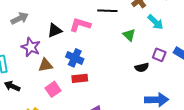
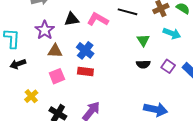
cyan arrow: (155, 22) -> (172, 33), turned -36
black semicircle: (142, 67) -> (143, 64), moved
black arrow: (12, 86) -> (18, 64), turned -56

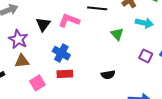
black triangle: (72, 19) -> (43, 24), turned -35
brown triangle: (55, 51) -> (22, 61), moved
black semicircle: (143, 64) -> (108, 75), moved

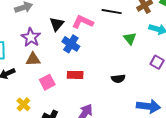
blue cross: (61, 53) -> (71, 44), moved

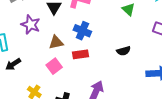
blue cross: (71, 44) -> (82, 31), moved
brown triangle: (33, 59) -> (56, 42), moved

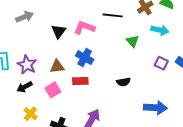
purple star: (31, 25) -> (27, 65), moved
black arrow: (13, 64) -> (25, 87), moved

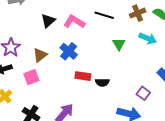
purple square: (161, 63) -> (143, 93), moved
brown triangle: (57, 67) -> (40, 55), turned -42
red rectangle: (80, 81) -> (83, 76), moved

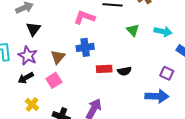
black triangle: (48, 21) -> (33, 29), moved
cyan arrow: (148, 38) -> (163, 31), moved
blue cross: (69, 51) -> (85, 47), turned -36

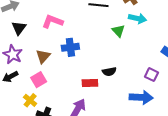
pink L-shape: (85, 17) -> (52, 21), moved
cyan arrow: (163, 31) -> (137, 18), moved
red rectangle: (104, 69) -> (90, 83), moved
yellow cross: (32, 104) -> (30, 100), moved

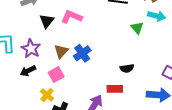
black triangle: (19, 28) -> (47, 21), moved
blue cross: (70, 47) -> (82, 53), moved, turned -30
red rectangle: (90, 83) -> (115, 89), moved

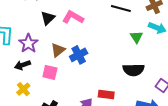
black semicircle: (127, 68) -> (133, 70), moved, size x1.5
pink square: (56, 75) -> (50, 72), turned 35
yellow cross: (47, 95) -> (23, 89), moved

